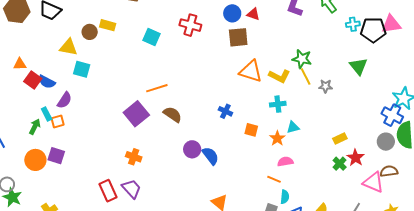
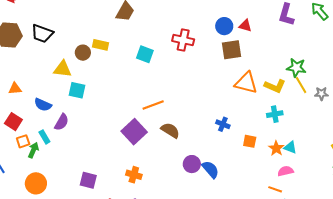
red square: (33, 80) -> (13, 122), moved
orange square: (58, 122) -> (23, 141), moved
cyan triangle: (293, 127) -> (290, 147), moved, turned 40
purple square: (56, 156) -> (88, 180), moved

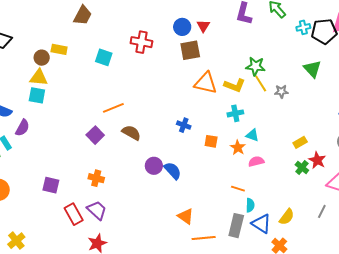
red triangle: (245, 26) -> (203, 26), turned 48
yellow triangle: (63, 69) -> (39, 77), moved
purple square: (134, 132) -> (95, 135), size x0.7
cyan triangle: (290, 147) -> (252, 135), moved
pink semicircle: (286, 171) -> (256, 161), moved

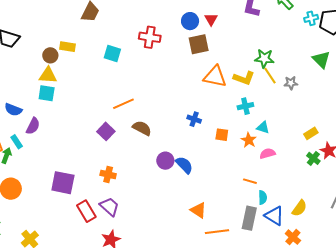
purple square: (51, 185) -> (63, 183), size x1.4

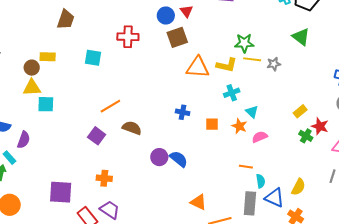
yellow line: (270, 76) -> (252, 59), turned -42
cyan square: (47, 93) -> (46, 104), moved
cyan triangle: (263, 127) -> (252, 112), turned 32

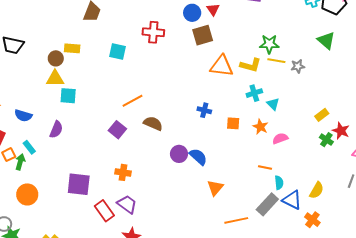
cyan triangle: (252, 112) -> (273, 104), moved
purple semicircle: (24, 140) -> (56, 130), moved
orange triangle: (198, 202) -> (215, 188), moved, turned 42
gray rectangle: (250, 203) -> (267, 204), turned 35

